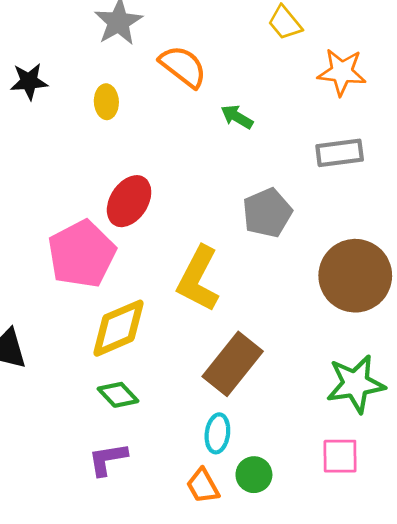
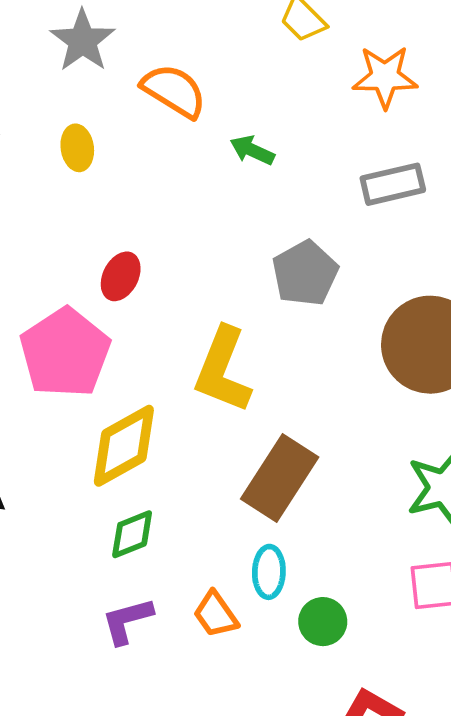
red ellipse: (129, 201) -> (121, 276), size x0.7
green diamond: (118, 395) -> (132, 534), turned -63
orange trapezoid: (203, 486) -> (216, 614), moved

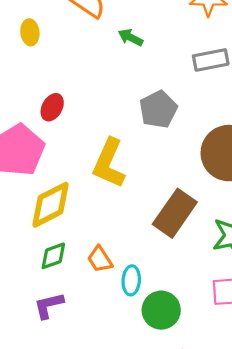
brown rectangle: (280, 478) -> (175, 213), moved
orange trapezoid: (216, 614) -> (100, 259), moved
green circle: (323, 622) -> (161, 310), size x1.4

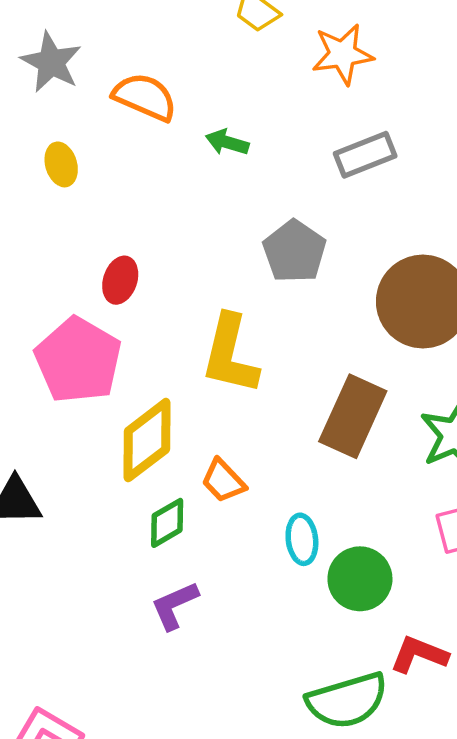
orange trapezoid: (100, 259) -> (223, 481), moved

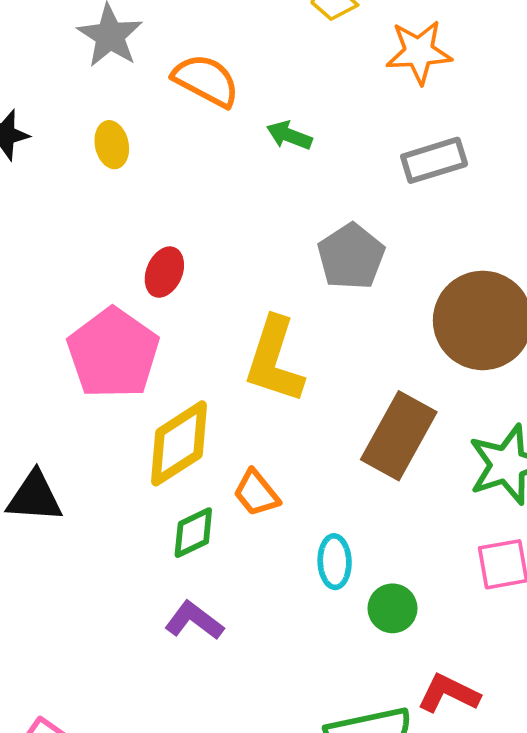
green circle: (360, 579) -> (392, 608), size x0.7
purple L-shape: (175, 605) -> (194, 621), turned 56

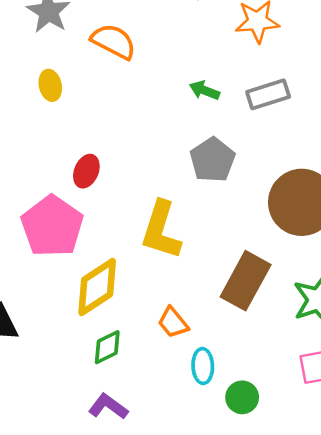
green arrow: (289, 135) -> (204, 90), moved
orange trapezoid: (256, 493) -> (173, 323), moved

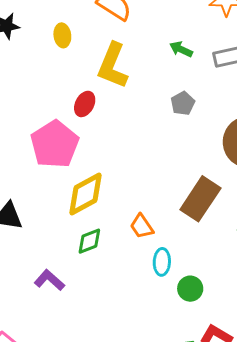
gray pentagon: (212, 160) -> (183, 103), size x0.7
yellow L-shape: (161, 230) -> (113, 66), moved
purple L-shape: (108, 407) -> (49, 280), moved

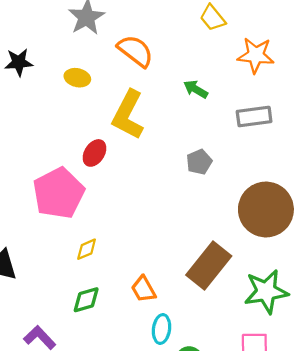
yellow ellipse: (62, 35) -> (77, 78), turned -75
green arrow: (181, 49) -> (196, 89), moved
yellow diamond: (85, 194) -> (87, 249), size x0.5

